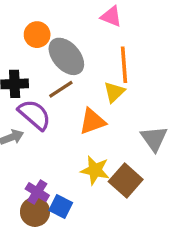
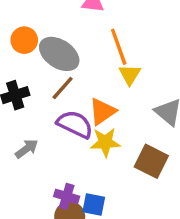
yellow triangle: (114, 92) -> (130, 75), moved
purple semicircle: (35, 115) -> (75, 124), moved
yellow star: (95, 170) -> (105, 142), moved

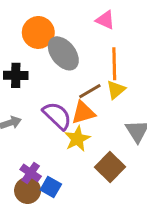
orange circle: (24, 40) -> (38, 32), size x1.4
brown line: (63, 88) -> (90, 91), moved
yellow star: (105, 142) -> (77, 139), turned 30

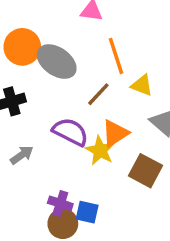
yellow triangle: (116, 90) -> (142, 85), moved, turned -42
orange triangle: (83, 113) -> (115, 133), moved

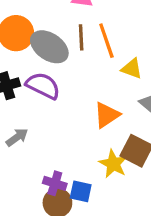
brown line: (98, 94) -> (81, 37), moved, turned -45
purple semicircle: (70, 132) -> (43, 86), moved
yellow star: (100, 151) -> (113, 164), moved

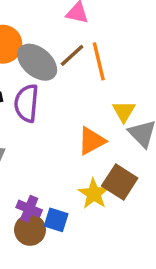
brown line: (81, 37) -> (72, 55), turned 45
yellow triangle: (132, 69) -> (124, 111), moved, turned 35
purple semicircle: (43, 86) -> (26, 103), turned -116

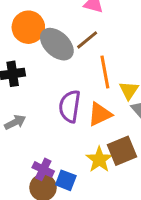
orange line: (99, 61) -> (105, 72), moved
purple semicircle: (26, 103) -> (70, 106), moved
brown square: (120, 182) -> (122, 151), turned 32

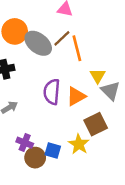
orange line: (105, 72) -> (77, 48), moved
yellow star: (99, 160) -> (79, 144), moved
purple cross: (43, 169) -> (25, 143), moved

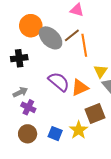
purple semicircle: (52, 92) -> (59, 82), turned 120
purple cross: (25, 143) -> (28, 107), moved
brown circle: (35, 158) -> (28, 134), moved

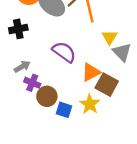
orange triangle: (80, 88) -> (91, 72), moved
brown square: (95, 114) -> (107, 85), turned -36
brown circle: (28, 134) -> (47, 96), moved

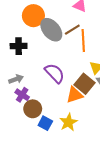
brown square: (107, 85) -> (84, 84), moved

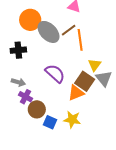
gray arrow: (16, 79) -> (18, 82), turned 40
yellow star: (69, 122) -> (72, 120), turned -30

